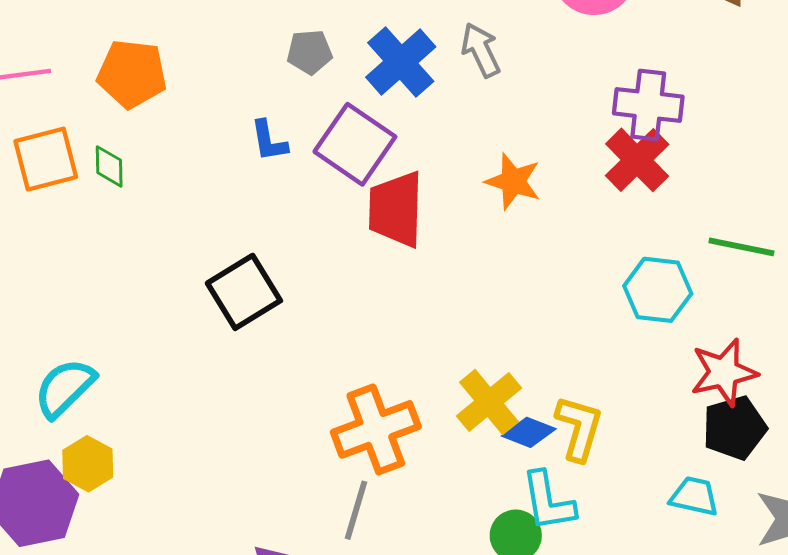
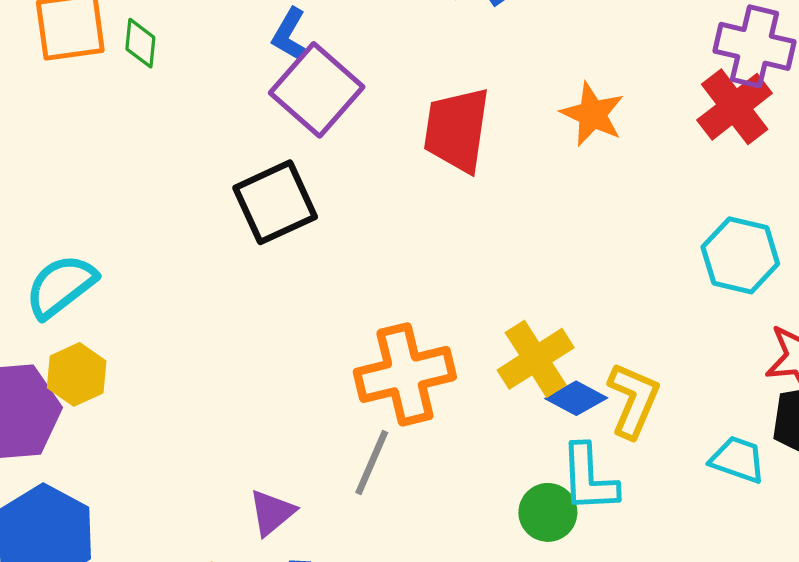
blue L-shape: (269, 141) -> (289, 34), moved, turned 33
purple square: (355, 144) -> (317, 90), moved
cyan trapezoid: (694, 496) -> (738, 460), moved

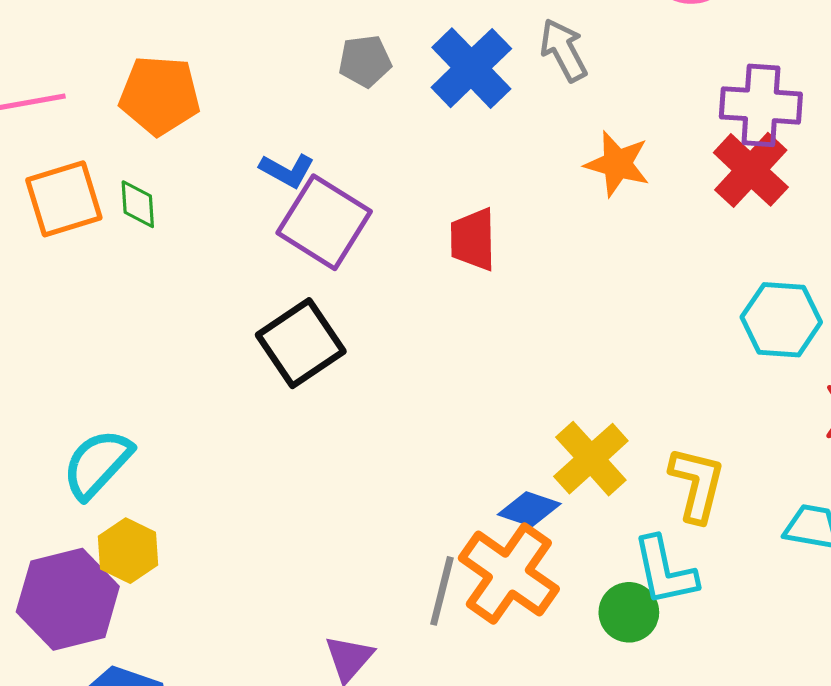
blue L-shape: (289, 34) -> (287, 170), turned -82
orange star: (592, 114) -> (617, 164), moved
red trapezoid: (457, 130) -> (473, 239), size x0.7
orange cross: (405, 374) -> (509, 574), moved, turned -32
blue diamond: (576, 398) -> (529, 509), moved

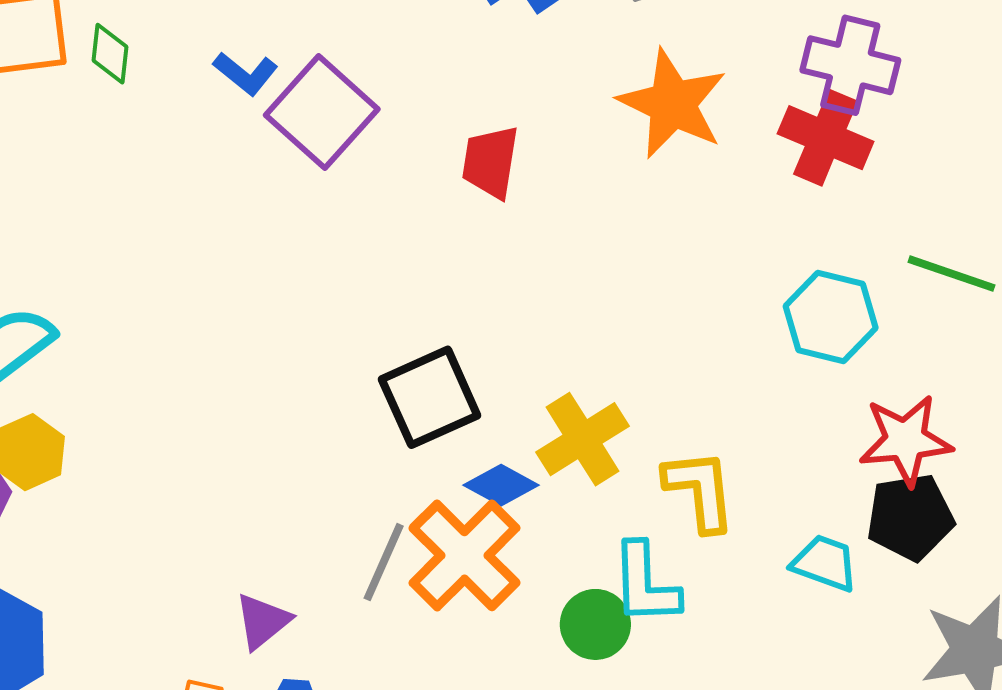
orange star: (617, 164) -> (672, 104), size x1.4
blue L-shape: (287, 170) -> (246, 73), moved
red cross: (751, 170) -> (826, 138), turned -30
black square: (301, 343) -> (430, 397), moved
yellow L-shape: (697, 484) -> (700, 490), turned -30

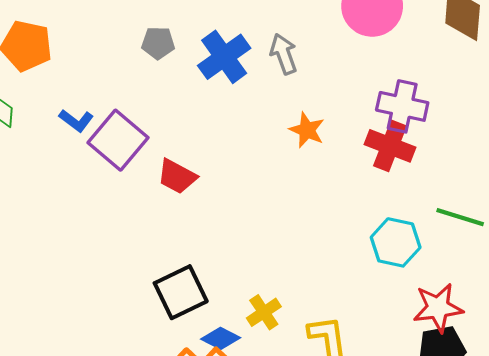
orange star: (672, 104) -> (307, 130), size x0.6
red trapezoid: (490, 162) -> (177, 176), moved, turned -69
yellow cross: (583, 439) -> (264, 312), size x0.7

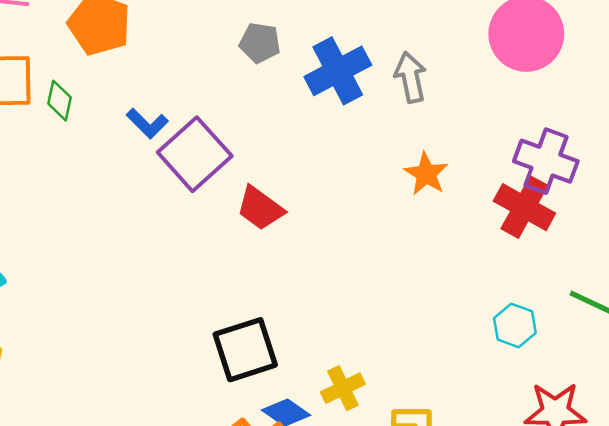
cyan hexagon: (396, 242) -> (515, 325), size x0.7

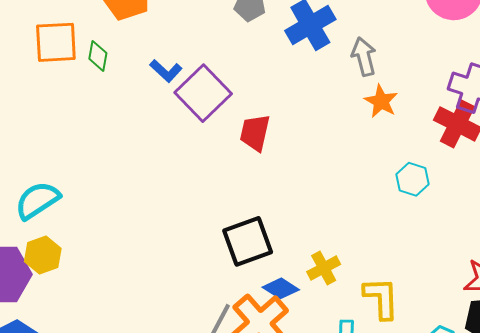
gray arrow: (411, 77) -> (364, 57), moved
red trapezoid: (260, 208) -> (255, 133), turned 69
cyan hexagon: (515, 325) -> (413, 179), moved

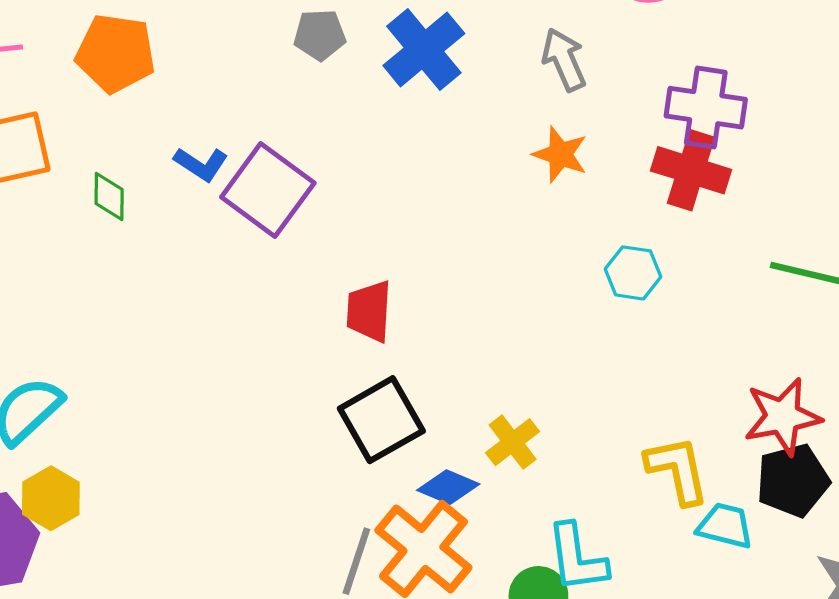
green diamond: (98, 56) -> (109, 196), moved
gray arrow: (364, 57) -> (564, 60), moved
red trapezoid: (255, 133) -> (369, 311), moved
yellow L-shape: (381, 298) -> (677, 470), moved

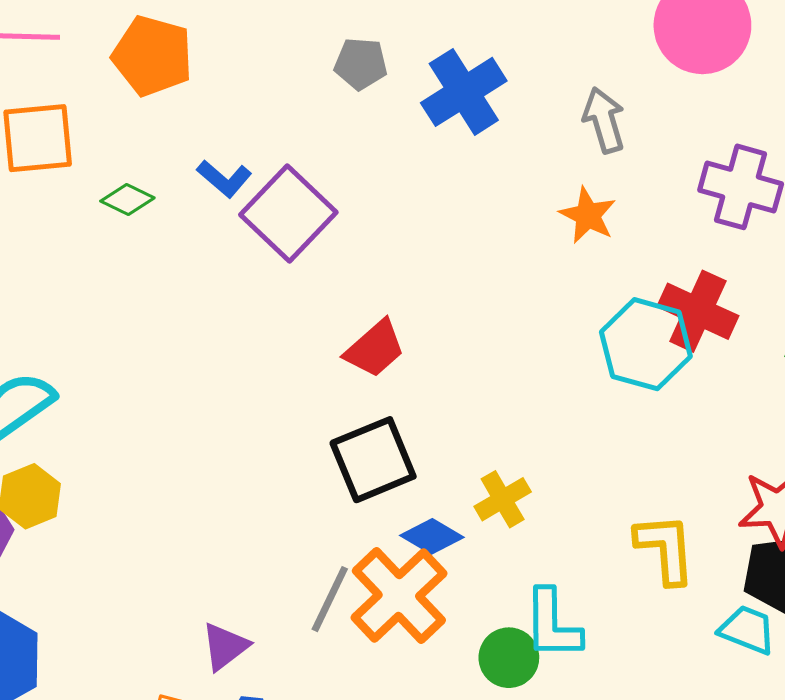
red cross: (691, 170) -> (698, 311), moved
green diamond: (109, 196) -> (127, 199), turned -72
cyan hexagon: (633, 273) -> (646, 344), size x1.6
red trapezoid: (369, 311) -> (375, 349), turned -142
cyan trapezoid: (725, 526) -> (747, 630), moved

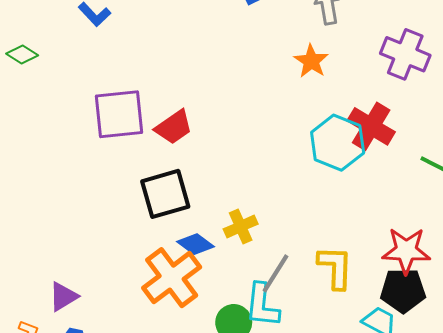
green diamond: (127, 199) -> (22, 55), moved
purple square: (288, 214) -> (119, 114), moved, turned 34
gray line: (330, 599) -> (276, 273), moved

